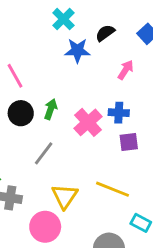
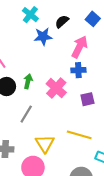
pink arrow: (126, 70) -> (80, 47), size x1.5
blue cross: (119, 113) -> (78, 70), moved

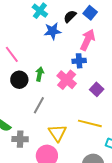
blue square: (93, 19) -> (90, 13), moved
blue cross: (78, 70) -> (79, 61), moved
purple square: (87, 99) -> (97, 89), turned -32

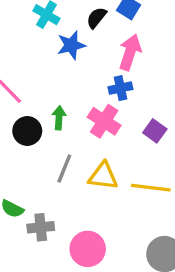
yellow triangle: (57, 133) -> (103, 176), moved, turned -42

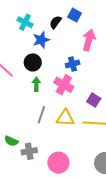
pink arrow: (130, 52) -> (89, 40), moved
black circle: (27, 131) -> (33, 62), moved
purple square: (155, 131) -> (94, 100), moved

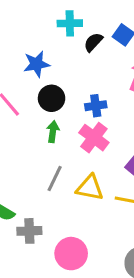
cyan cross: (25, 22) -> (70, 23), moved, turned -35
blue star: (41, 40) -> (37, 64), moved
blue cross: (73, 64) -> (96, 106), moved

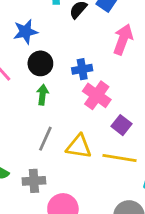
pink cross: (94, 138) -> (97, 95), moved
gray cross: (29, 231) -> (34, 181), moved

